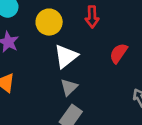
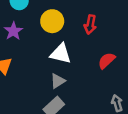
white triangle: (66, 56) -> (61, 54), turned 40

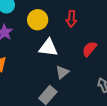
gray triangle: (58, 81) -> (62, 72), moved

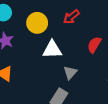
red arrow: (71, 19) -> (71, 17), turned 56

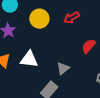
white triangle: (52, 50) -> (29, 59), moved

